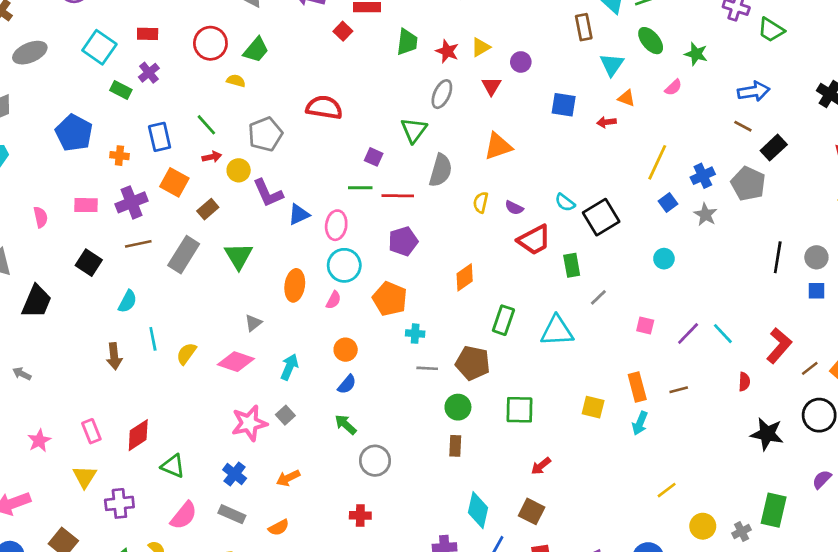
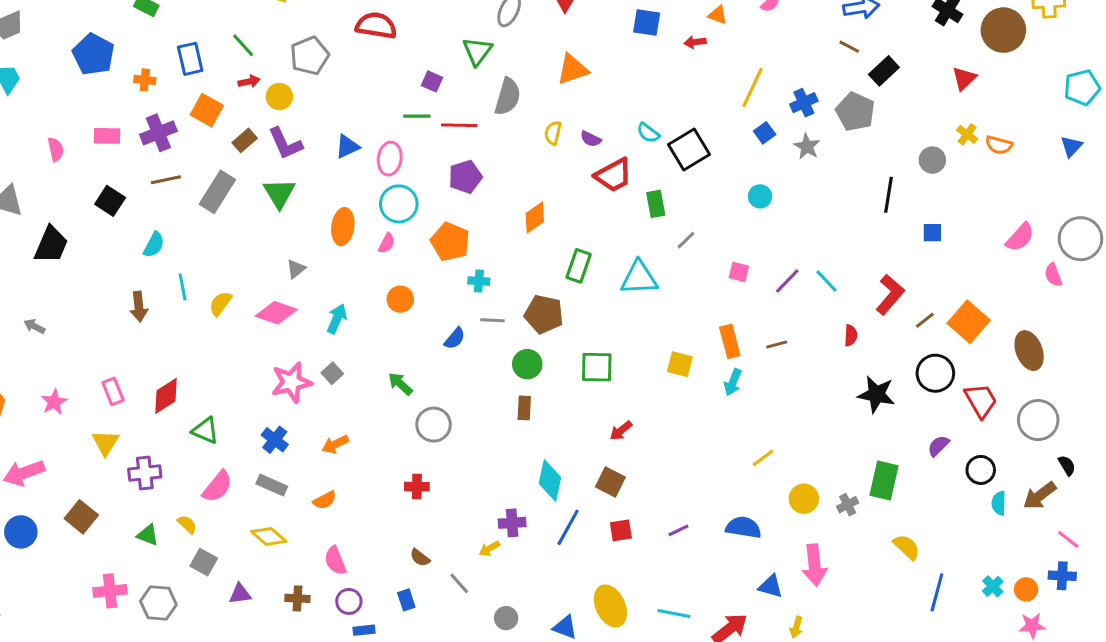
purple L-shape: (268, 193) -> (285, 143), moved
gray circle: (816, 257) -> (932, 160), moved
blue semicircle: (347, 384) -> (455, 338), moved

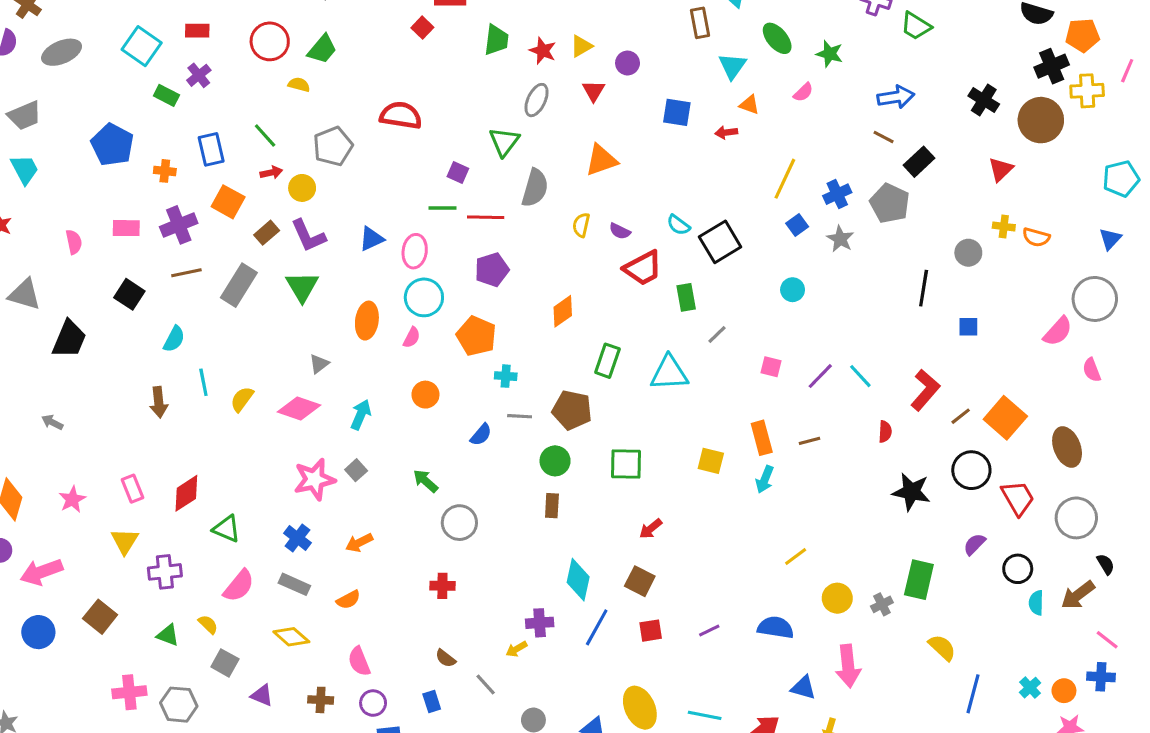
yellow cross: (967, 134) -> (1004, 226), turned -30
gray circle: (1080, 239) -> (1095, 299), moved
purple triangle: (240, 594) -> (262, 695), turned 30

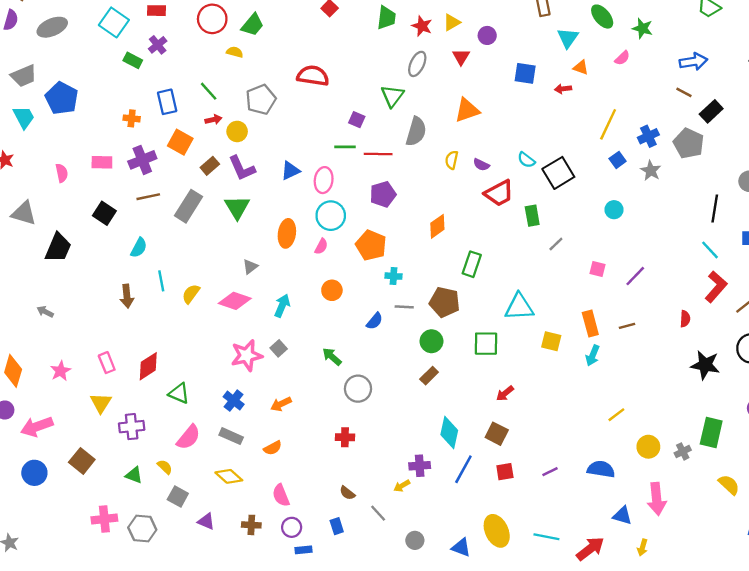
blue pentagon: (112, 145) -> (62, 98), moved
cyan triangle: (669, 373) -> (519, 307), moved
cyan line: (860, 376) -> (710, 250), moved
brown rectangle: (552, 506) -> (429, 376), turned 42

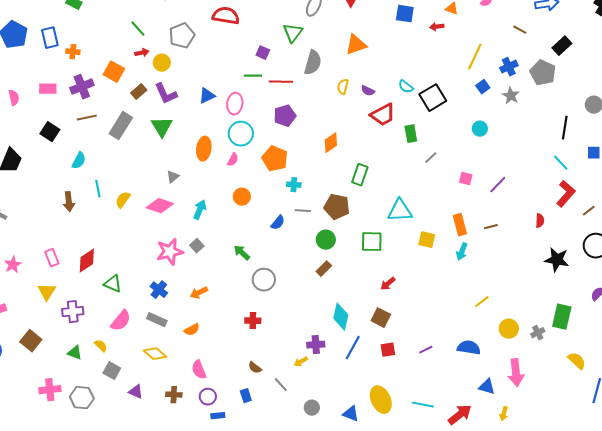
brown line: (684, 92) -> (520, 30), moved
blue rectangle: (167, 102) -> (50, 38), moved

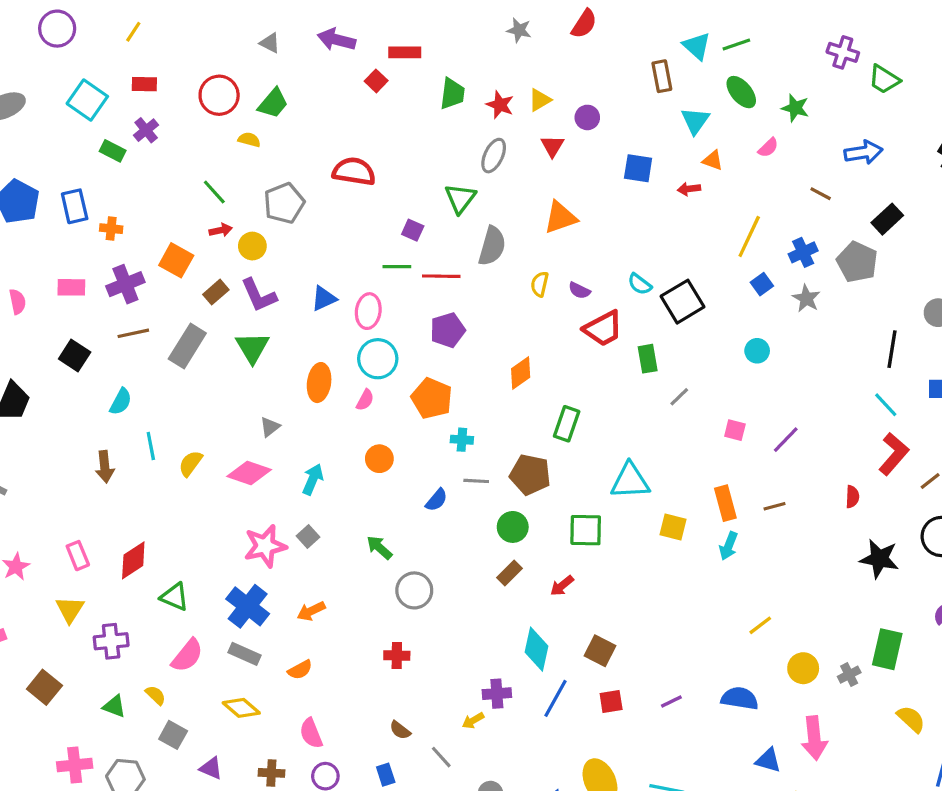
red arrow: (388, 284) -> (562, 586), moved
blue cross: (159, 290) -> (248, 606), size x1.5

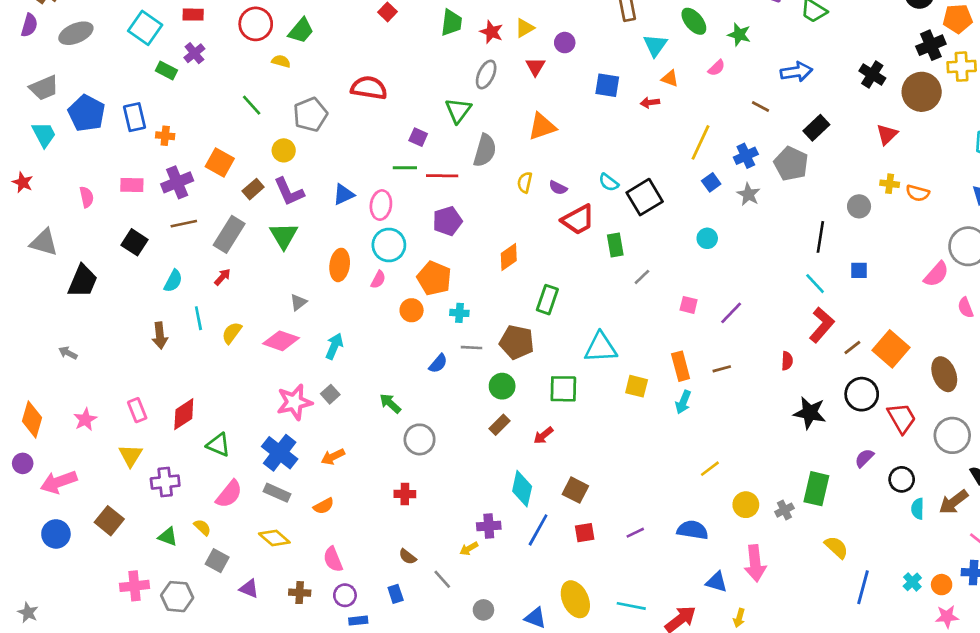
red arrow: (221, 230) -> (222, 277), moved, turned -36
orange circle: (379, 459) -> (412, 310), moved

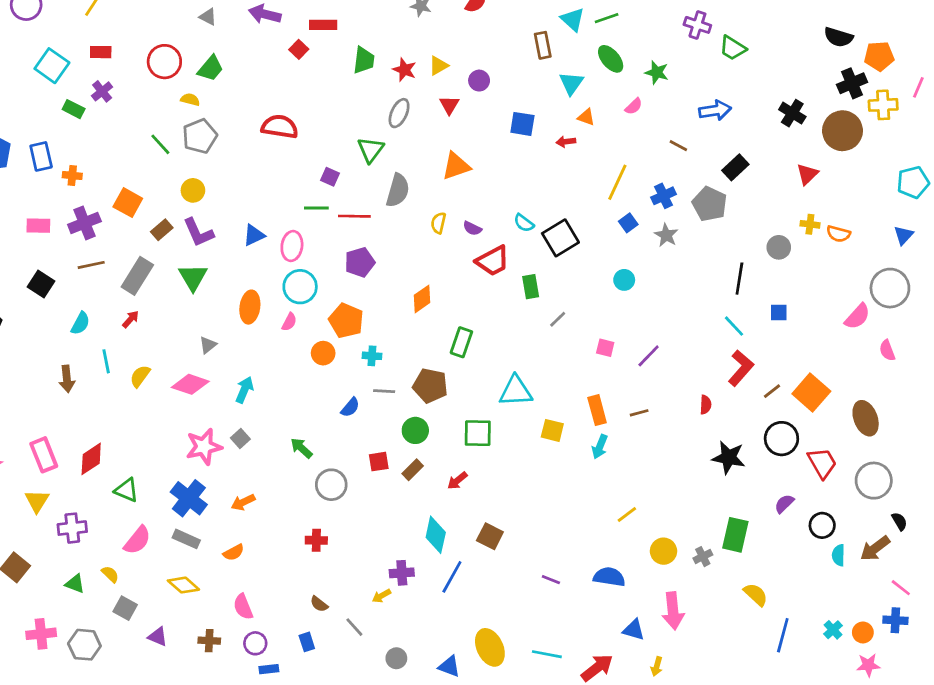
gray pentagon: (310, 114) -> (200, 136), moved
pink rectangle: (137, 410) -> (44, 455), size x1.4
red square: (585, 533) -> (379, 462), moved
purple line: (635, 533) -> (551, 580), turned 48

